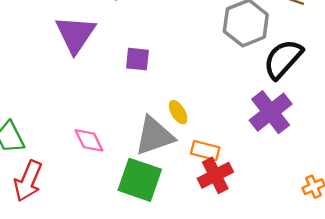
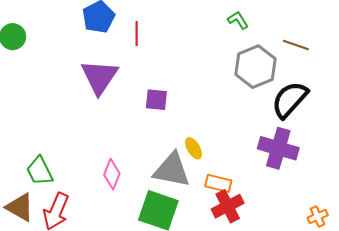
purple cross: (271, 112) -> (278, 148), turned -36
gray triangle: (154, 136) -> (172, 170), turned 30
pink diamond: (89, 140) -> (112, 174), turned 48

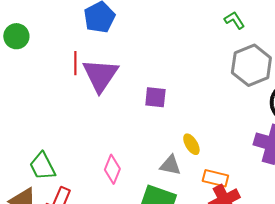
red line: (137, 34) -> (75, 63), moved
gray triangle: (172, 170) -> (170, 165), size x0.6

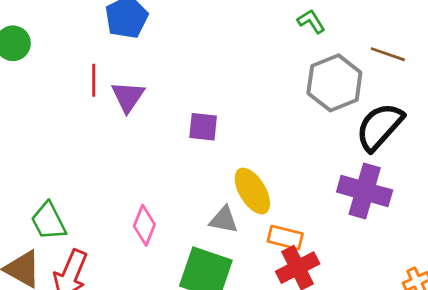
purple triangle: (100, 75) -> (128, 97), size x0.7
yellow ellipse: (191, 144) -> (252, 191), size x1.6

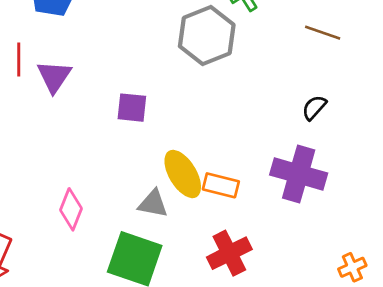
gray hexagon: (334, 83) -> (207, 35), moved
black semicircle: (380, 127) -> (314, 108), size x0.5
orange rectangle: (285, 238) -> (221, 185), moved

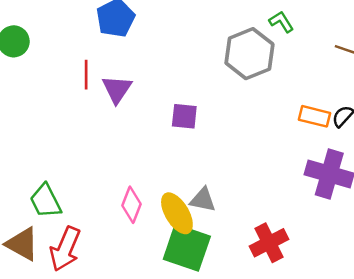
yellow ellipse: (183, 174) -> (177, 213), moved
orange rectangle: (221, 185) -> (314, 116), moved

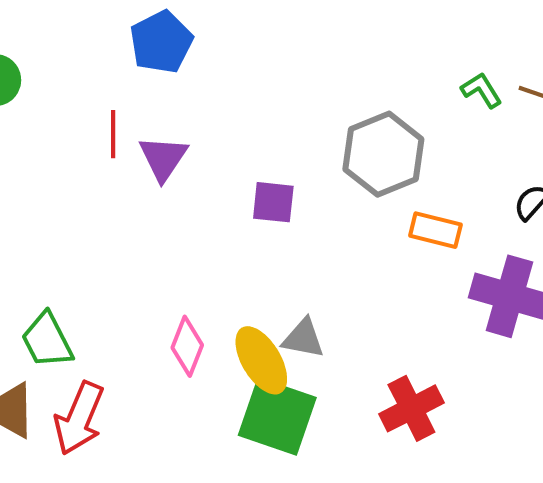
green L-shape: (281, 22) -> (481, 90), moved
gray hexagon: (249, 54) -> (383, 154), moved
orange rectangle: (314, 116) -> (435, 230), moved

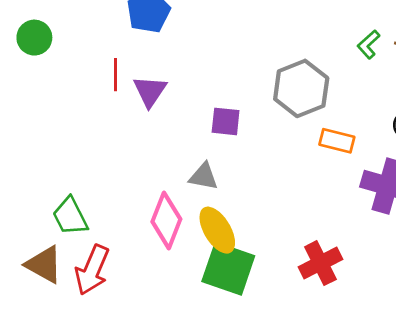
green L-shape: (481, 90) -> (369, 44), turned -100
gray triangle: (303, 338) -> (204, 176), moved
pink diamond: (187, 346) -> (166, 220), size x1.4

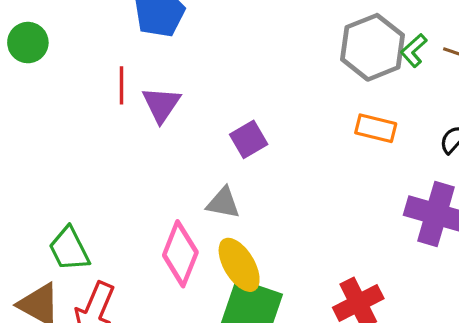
gray hexagon: (301, 88) -> (372, 47), moved
purple square: (226, 121) -> (249, 139), turned -36
orange rectangle: (337, 141) -> (376, 128), moved

